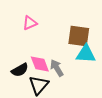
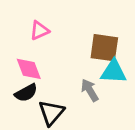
pink diamond: (40, 64) -> (29, 69), moved
gray arrow: (57, 68) -> (90, 90), moved

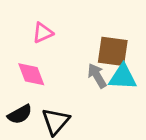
gray arrow: (90, 90) -> (97, 76), moved
black semicircle: (26, 93) -> (20, 114), moved

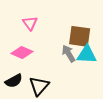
pink triangle: (43, 33) -> (30, 23), turned -42
pink diamond: (31, 74) -> (22, 53), turned -45

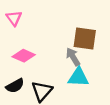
pink triangle: (30, 23) -> (14, 18), moved
cyan triangle: (87, 55) -> (78, 77), moved

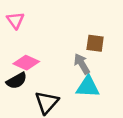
brown square: (85, 39) -> (95, 43), size x0.7
black semicircle: (15, 86) -> (17, 81), moved

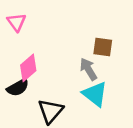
pink diamond: (26, 63) -> (28, 68), turned -65
cyan triangle: (88, 87) -> (95, 94), turned 35

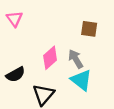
brown square: (103, 47) -> (89, 29), moved
pink diamond: (28, 68) -> (50, 58), moved

